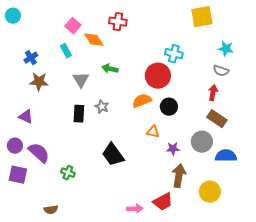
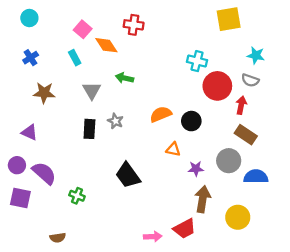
cyan circle: (13, 16) -> (29, 18), moved
blue cross: (31, 58) -> (31, 58), moved
red circle: (158, 76) -> (217, 86), moved

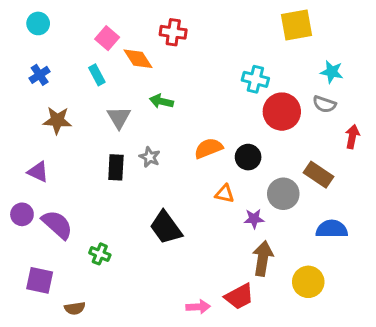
red arrow: (241, 105) -> (352, 137), moved
gray circle: (229, 161) -> (283, 194), moved
purple square: (20, 198) -> (40, 280), moved

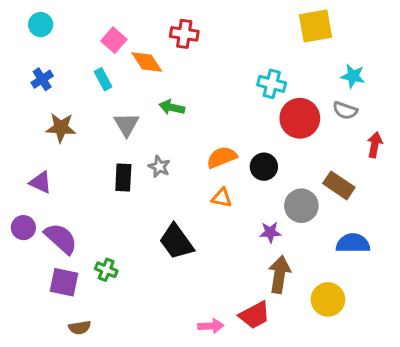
orange triangle: (225, 194) -> (222, 198), moved
purple square: (40, 280) -> (64, 282), moved

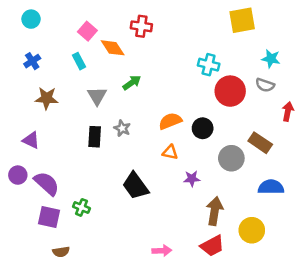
green arrow: (172, 107) -> (132, 83), turned 132
purple star: (270, 232) -> (192, 179), moved
red trapezoid: (255, 315) -> (212, 246), moved

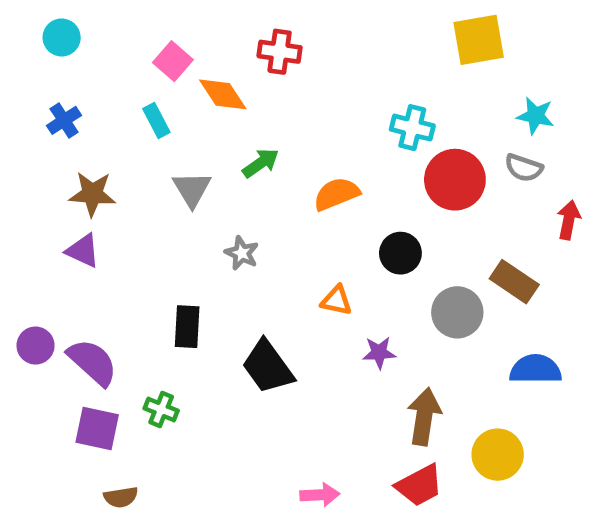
orange semicircle: (170, 121) -> (336, 194), moved
black rectangle: (95, 137) -> (187, 327), moved
purple triangle: (31, 140) -> (83, 251), moved

